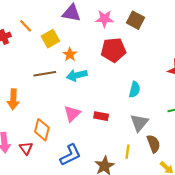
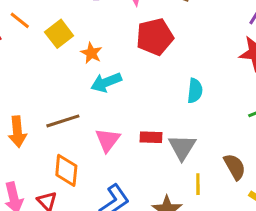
brown line: (45, 74) -> (63, 121), moved
gray triangle: (139, 123) -> (182, 147), moved

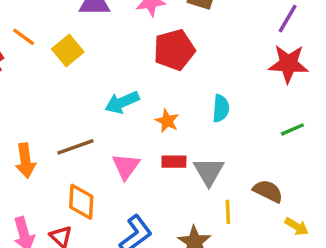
orange star: (91, 53) -> (167, 121), moved
brown semicircle: (235, 167) -> (268, 191), turned -32

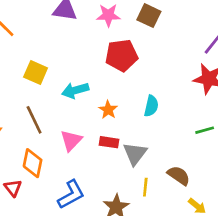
yellow square: (68, 50) -> (36, 73), moved, turned -35
brown line: (75, 147) -> (34, 120), turned 76

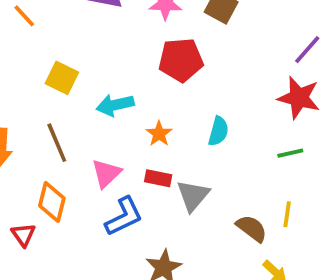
green line: (205, 130) -> (290, 153), moved
yellow line: (145, 187) -> (287, 214), moved
blue L-shape: (71, 194) -> (124, 216), moved

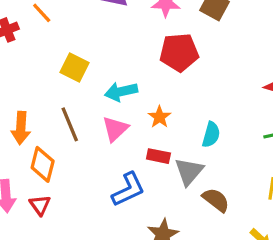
cyan semicircle: (218, 131) -> (211, 135), moved
pink triangle: (106, 173) -> (115, 129), moved
orange diamond: (52, 202) -> (43, 164), moved
brown semicircle: (252, 228) -> (216, 200), moved

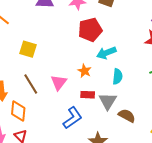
cyan arrow: (121, 92) -> (106, 53), moved

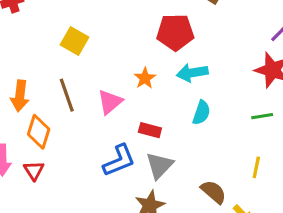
orange star: (84, 71) -> (145, 78), moved
gray triangle: (108, 101) -> (159, 165), moved
brown semicircle: (127, 116) -> (214, 192), moved

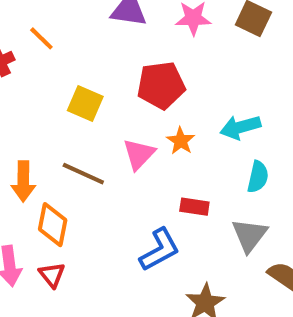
red pentagon: (175, 32) -> (161, 85), moved
brown line: (67, 95) -> (83, 174), turned -40
pink triangle: (110, 102) -> (139, 154), moved
gray triangle: (159, 165) -> (249, 235), moved

